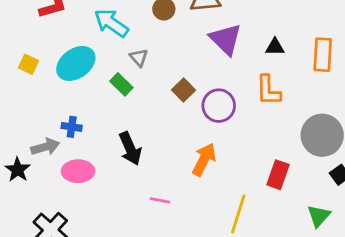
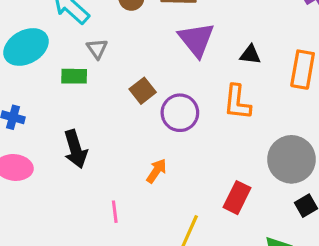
green rectangle: (121, 84) -> (74, 76), turned -50
orange arrow: (204, 159) -> (156, 171), size x0.7
pink line: (160, 200) -> (115, 212), moved, turned 66

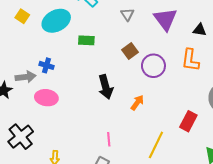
gray triangle: (97, 49) -> (127, 14), moved
black arrow: (75, 149) -> (106, 87), moved
pink line: (115, 212) -> (109, 139), moved

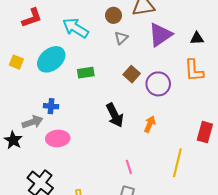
gray triangle: (127, 14) -> (121, 38), turned 32
purple triangle: (165, 19) -> (160, 35), turned 45

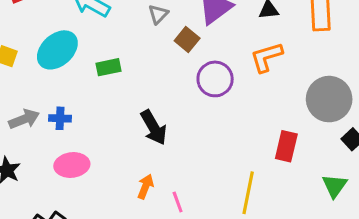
orange L-shape: (194, 70) -> (266, 57), turned 80
brown square: (132, 74) -> (187, 39), moved
gray arrow: (33, 122) -> (24, 119), moved
orange arrow: (150, 124) -> (145, 187), moved

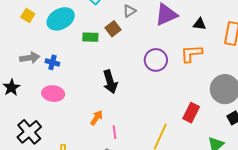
brown square: (187, 39) -> (113, 29), moved

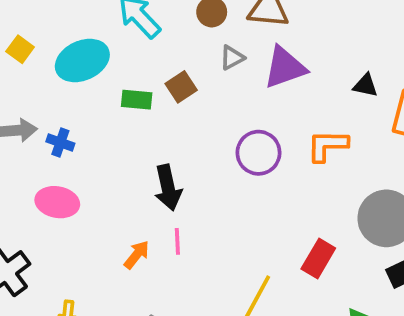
gray triangle: (129, 11) -> (232, 58), moved
black triangle: (200, 24) -> (365, 85), moved
pink line: (114, 132) -> (177, 241), moved

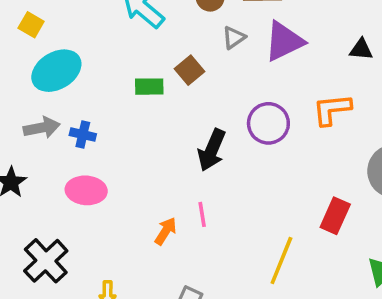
yellow square: (20, 49) -> (31, 25), moved
cyan ellipse: (82, 60) -> (56, 71), moved
black arrow: (168, 188) -> (212, 150), moved, turned 42

